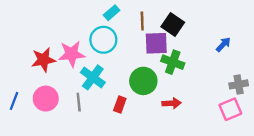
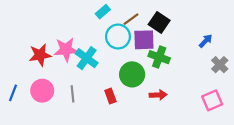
brown line: (142, 21) -> (131, 19), turned 56
cyan circle: (103, 40) -> (118, 37), moved
cyan cross: (93, 77) -> (87, 58), moved
gray cross: (239, 84) -> (220, 65), moved, turned -35
red rectangle: (120, 104) -> (110, 96), turned -40

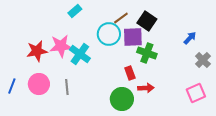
cyan rectangle: (103, 12) -> (75, 11), moved
green circle: (132, 74) -> (122, 99), moved
red rectangle: (110, 96) -> (130, 73), moved

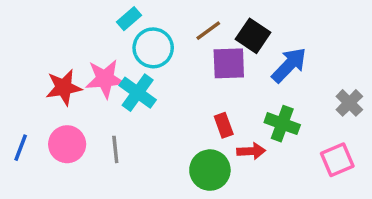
cyan circle: (109, 34) -> (153, 48), moved
blue arrow: (190, 38) -> (289, 65), moved, size x1.6
green cross: (147, 53) -> (282, 124), moved

